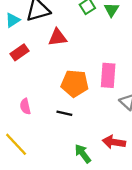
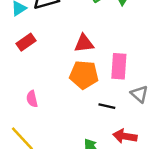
red triangle: (57, 37) -> (84, 43), moved
black line: (64, 113) -> (107, 106), moved

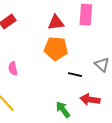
pink rectangle: (119, 66) -> (86, 15), moved

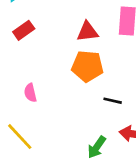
green arrow: (63, 110) -> (97, 147), turned -108

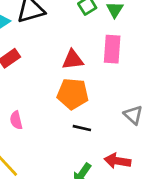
black line: (113, 101) -> (82, 128), moved

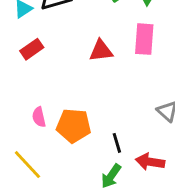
orange pentagon: (73, 94) -> (74, 126), moved
black line: (82, 128) -> (117, 143), moved, turned 60

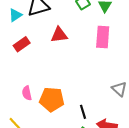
red triangle: (101, 51) -> (59, 35), moved

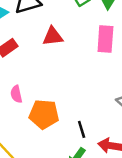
pink semicircle: (27, 93) -> (16, 94), moved

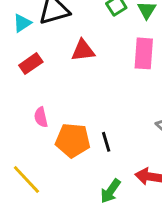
black line: (82, 129) -> (106, 142), moved

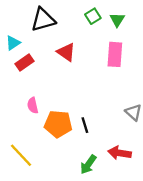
cyan triangle: (22, 23) -> (13, 43), moved
red triangle: (83, 51) -> (66, 52), turned 42

